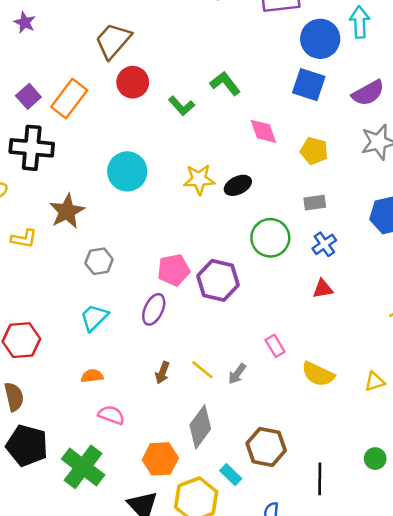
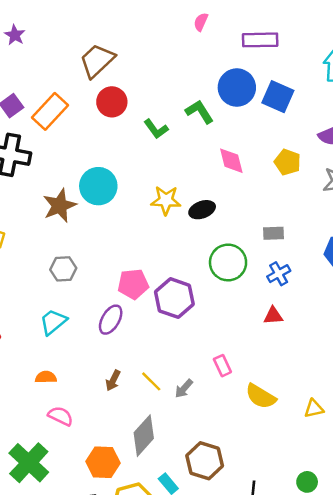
blue circle: (320, 39) -> (237, 88), moved
blue square: (309, 85) -> (278, 97), moved
yellow pentagon: (314, 151) -> (288, 162), moved
brown star: (67, 211) -> (60, 206), moved

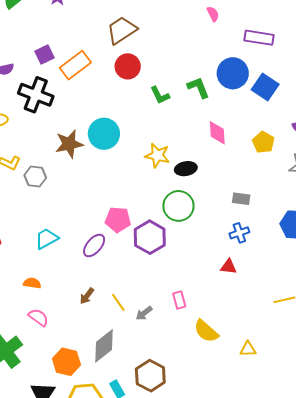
pink semicircle: (201, 22) -> (213, 14), turned 119
green circle: (228, 262) -> (178, 206), moved
gray hexagon: (63, 269) -> (35, 176), moved

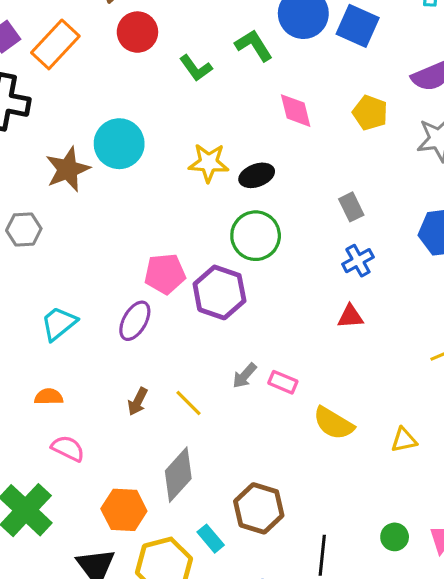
gray rectangle: (241, 199) -> (351, 207), turned 66
pink rectangle: (179, 300) -> (283, 382), turned -42
gray arrow: (144, 313) -> (245, 376), moved

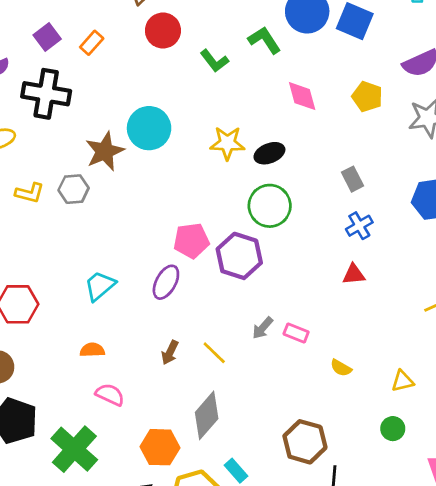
orange rectangle: (55, 44) -> (92, 43), size x0.6
gray hexagon: (24, 229) -> (74, 189), moved
yellow semicircle: (333, 423) -> (341, 368), size x0.6
brown hexagon: (259, 508) -> (305, 442), moved
green circle: (395, 537) -> (393, 429), moved

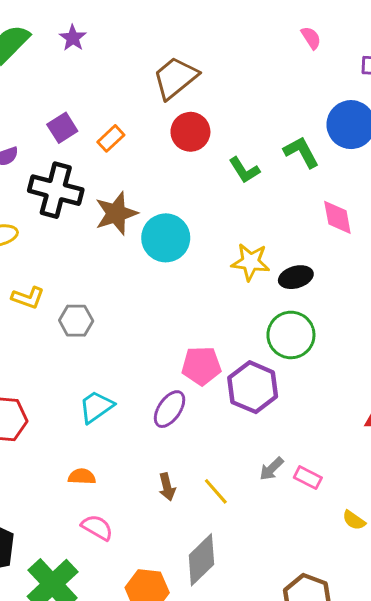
brown star: (105, 151) -> (116, 213), moved
gray hexagon: (74, 189) -> (76, 321), moved
brown arrow: (170, 353) -> (167, 487), turned -45

